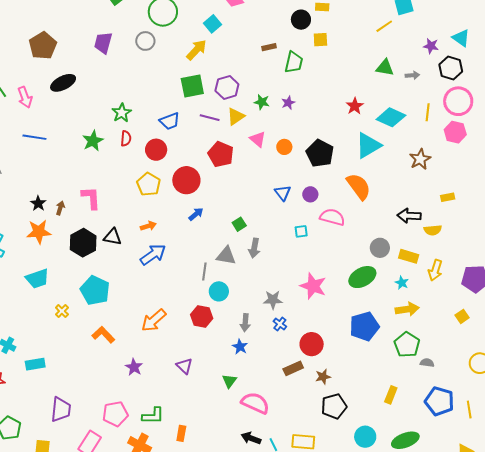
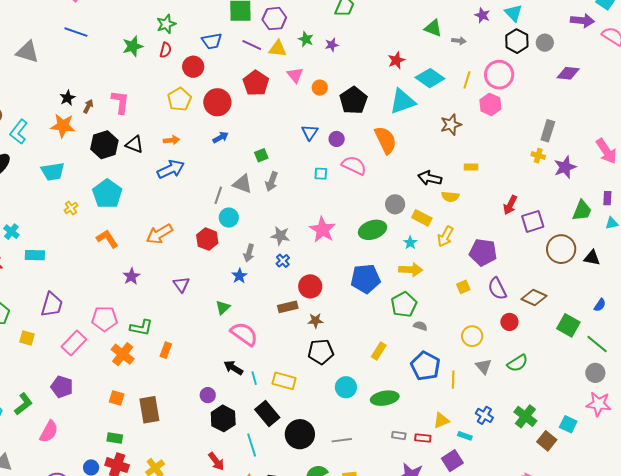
black hexagon: (451, 68) -> (517, 41), moved
yellow triangle: (236, 116) -> (278, 49), turned 30

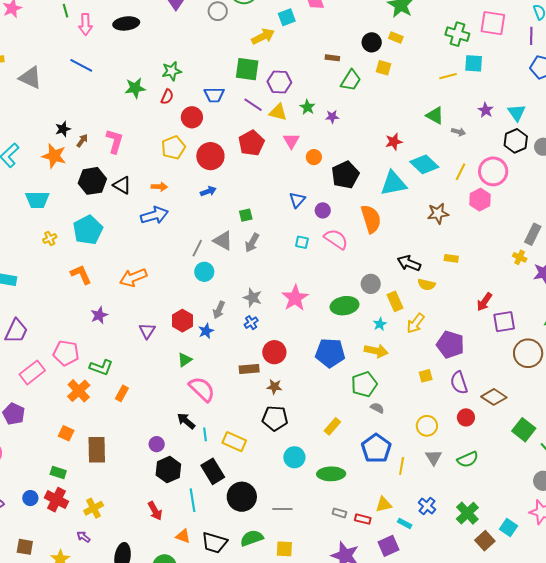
yellow rectangle: (422, 218) -> (395, 301), turned 30
red hexagon: (207, 239) -> (182, 321), moved

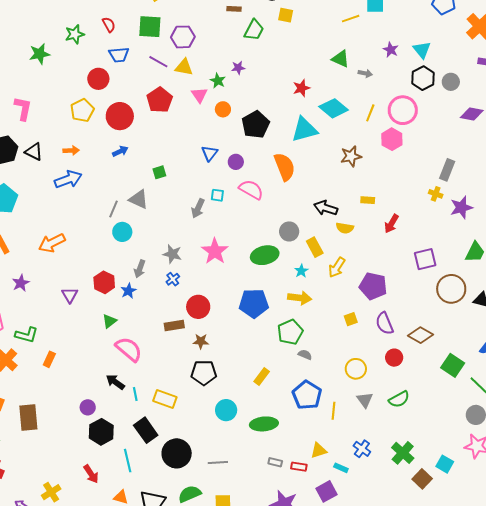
red semicircle: (167, 97) -> (109, 25), moved, turned -49
green star: (307, 107) -> (218, 81), moved
gray arrow: (252, 243) -> (198, 208), moved
red arrow: (484, 302) -> (391, 224), moved
yellow cross: (94, 508) -> (51, 492), moved

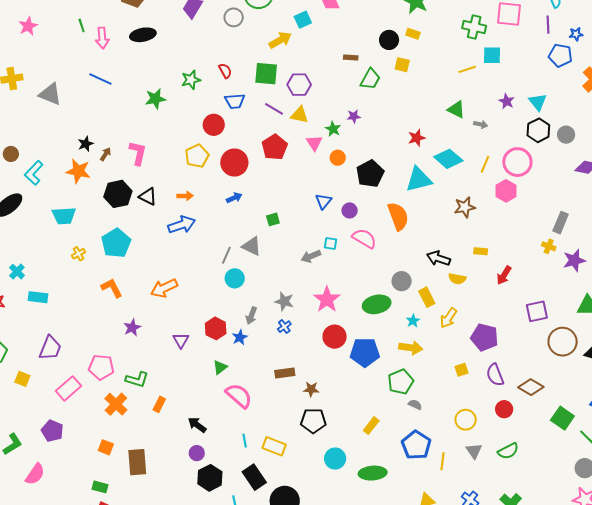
gray arrow: (198, 208) -> (311, 256), turned 42
red circle: (198, 307) -> (335, 337), moved
black arrow: (115, 382) -> (197, 425), moved

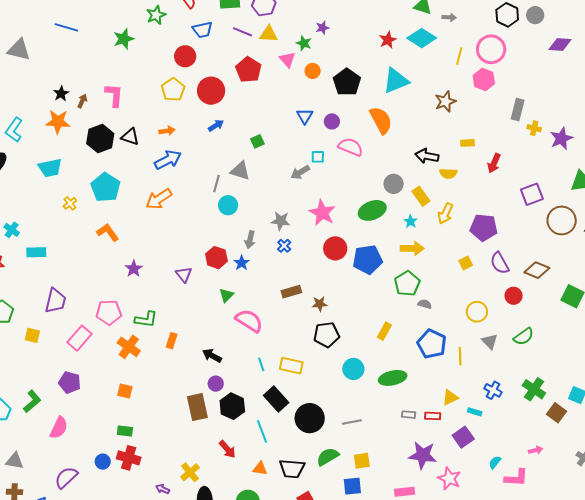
cyan diamond: (448, 159) -> (422, 38), moved
gray rectangle: (561, 223) -> (518, 110), moved
orange arrow: (164, 288) -> (159, 199), moved
brown rectangle: (137, 462) -> (197, 407), moved

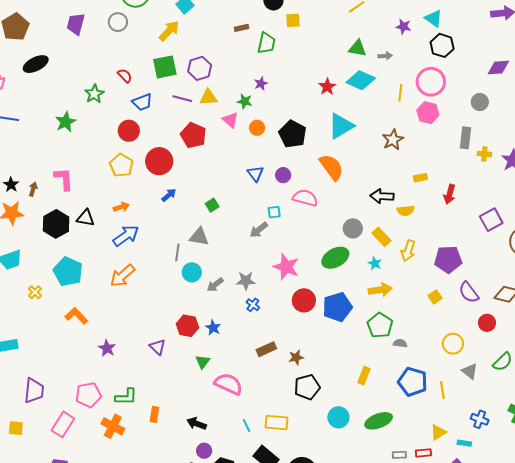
gray circle: (535, 15) -> (480, 102), moved
gray arrow: (250, 240) -> (215, 285), moved, turned 48

